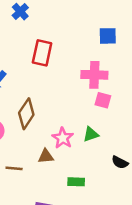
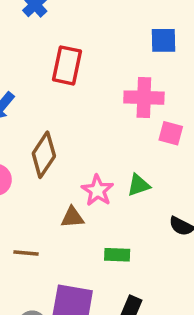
pink square: (103, 100) -> (171, 133), moved
brown line: (14, 168) -> (26, 253), moved

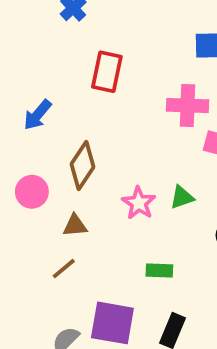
brown triangle: (72, 217) -> (75, 225), moved
brown line: (26, 253) -> (64, 269), turned -45

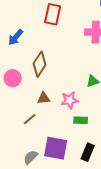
pink star: (139, 203) -> (70, 100), moved, turned 30
brown triangle: (75, 225) -> (44, 98), moved

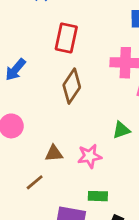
brown diamond: (40, 64) -> (72, 86), moved
green rectangle: (81, 120) -> (98, 196), moved

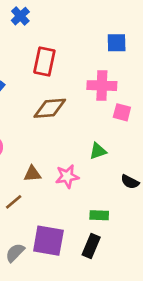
brown diamond: (72, 86) -> (50, 108), turned 52
green rectangle: (98, 196) -> (99, 215), moved

